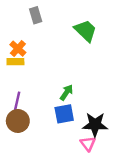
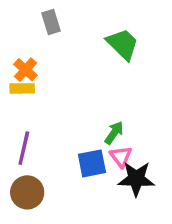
green arrow: (67, 92) -> (114, 133), moved
brown circle: (18, 121) -> (27, 192), moved
pink triangle: (88, 144) -> (121, 157), moved

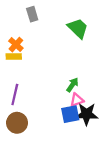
pink triangle: (121, 157) -> (77, 100), turned 48
blue square: (92, 163) -> (70, 114), moved

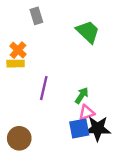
purple line: (15, 95) -> (44, 88), moved

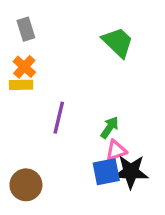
gray rectangle: (36, 16) -> (26, 29), moved

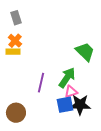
green trapezoid: (118, 42) -> (85, 52), moved
purple line: (59, 118) -> (41, 83), moved
green arrow: (110, 127) -> (67, 78), size x1.5

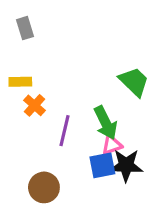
orange cross: (15, 41) -> (34, 105), moved
green arrow: (67, 78) -> (106, 123), turned 120
brown circle: (16, 113) -> (44, 187), moved

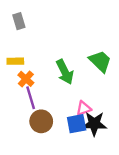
green arrow: (106, 123) -> (65, 72), moved
purple line: (64, 131) -> (31, 98), moved, turned -30
brown circle: (44, 187) -> (41, 121), moved

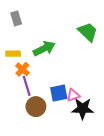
green trapezoid: (100, 61) -> (88, 32), moved
green arrow: (65, 72) -> (44, 48), moved, turned -90
blue square: (77, 124) -> (59, 93), moved

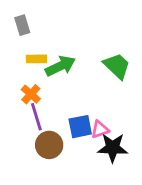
green trapezoid: (88, 32) -> (117, 66), moved
yellow rectangle: (13, 54) -> (36, 59), moved

